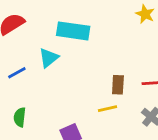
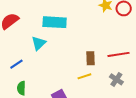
blue line: (17, 73) -> (16, 64), moved

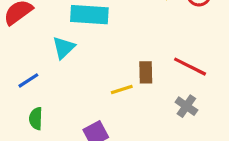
red line: (118, 54) -> (190, 67), turned 35
yellow line: (84, 76) -> (122, 89), moved

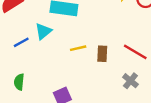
blue line: (28, 80) -> (21, 42), moved
yellow line: (122, 89) -> (78, 48), moved

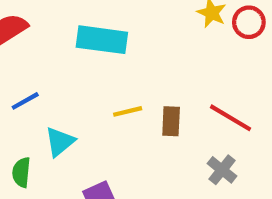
cyan triangle: (43, 31) -> (60, 142), moved

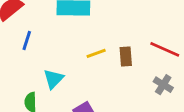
blue line: (25, 101) -> (27, 40), moved, turned -36

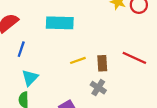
cyan triangle: (53, 79) -> (30, 78), moved
gray cross: (163, 85) -> (98, 88), moved

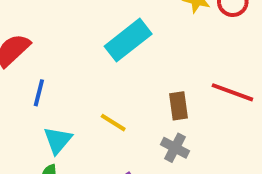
cyan rectangle: (60, 23) -> (128, 40), moved, turned -35
yellow line: (78, 60) -> (113, 123), moved, turned 56

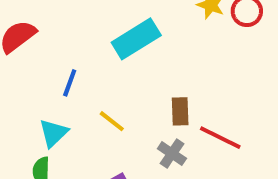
red line: (232, 92) -> (220, 138), moved
blue line: (39, 93) -> (70, 83), moved

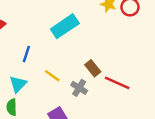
brown rectangle: (180, 111) -> (93, 68), turned -35
gray cross: (172, 154) -> (79, 88), moved

